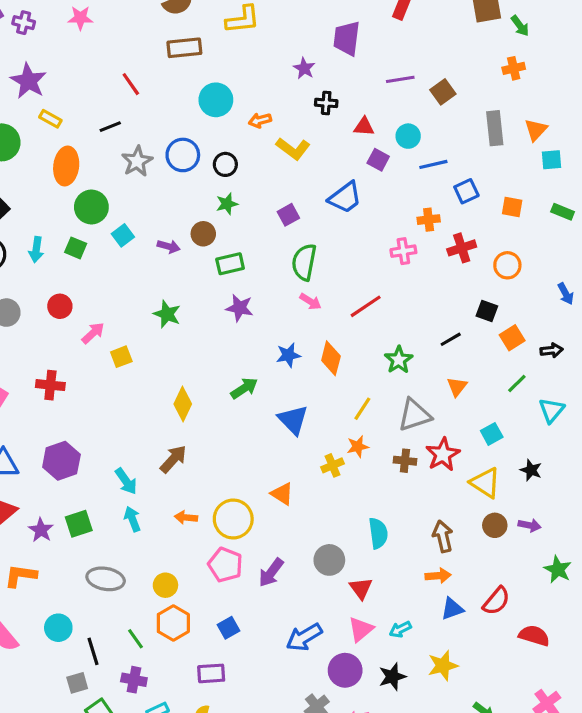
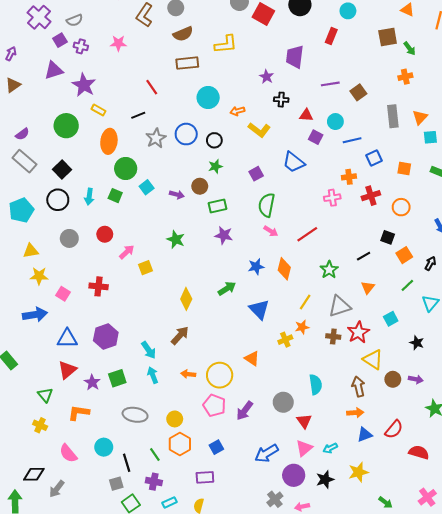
blue trapezoid: (345, 198) -> (294, 162), turned 75
black arrow: (552, 350) -> (430, 263), turned -56
yellow triangle: (485, 483) -> (373, 359), moved

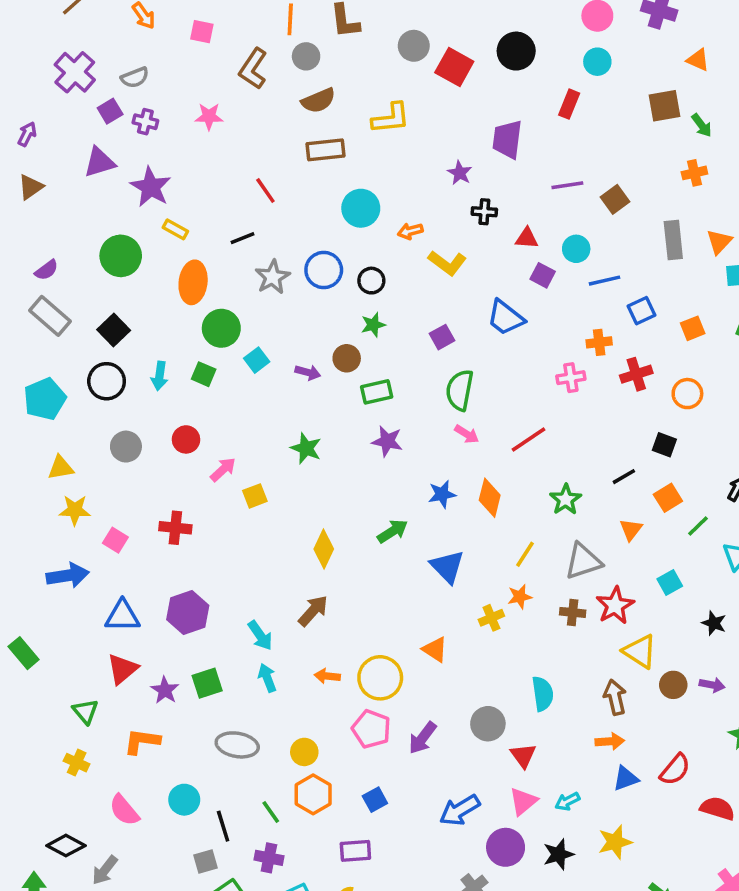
orange square: (404, 168) -> (693, 328), turned -32
orange square: (404, 255) -> (668, 498), moved
black diamond: (34, 474) -> (66, 846), turned 30

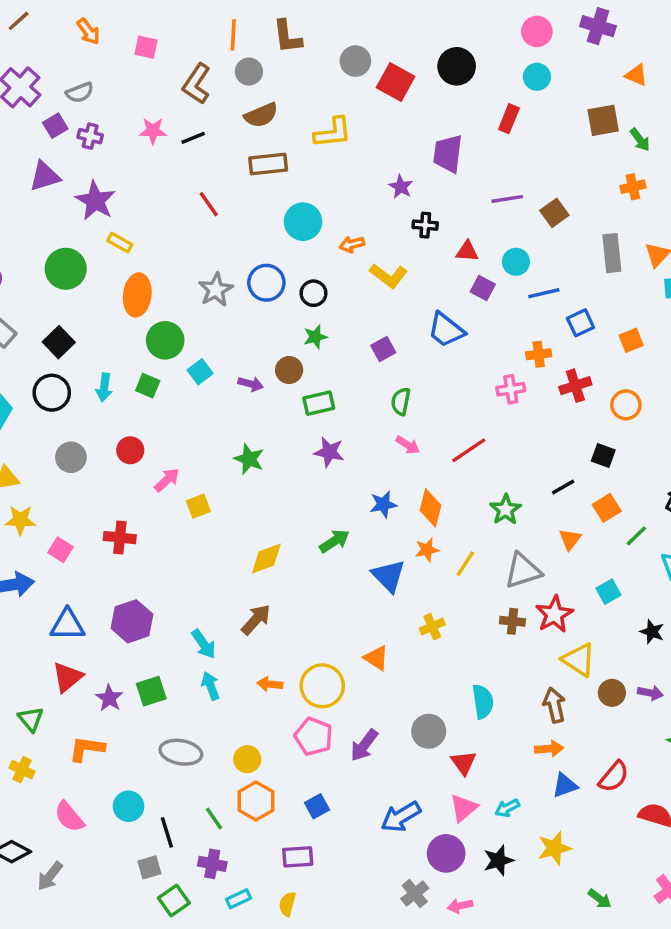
black line: (242, 238) -> (193, 138), moved
green semicircle: (460, 390) -> (401, 401), size x0.7
yellow diamond: (324, 549) -> (266, 558), turned 45
orange star: (520, 597) -> (427, 550), moved

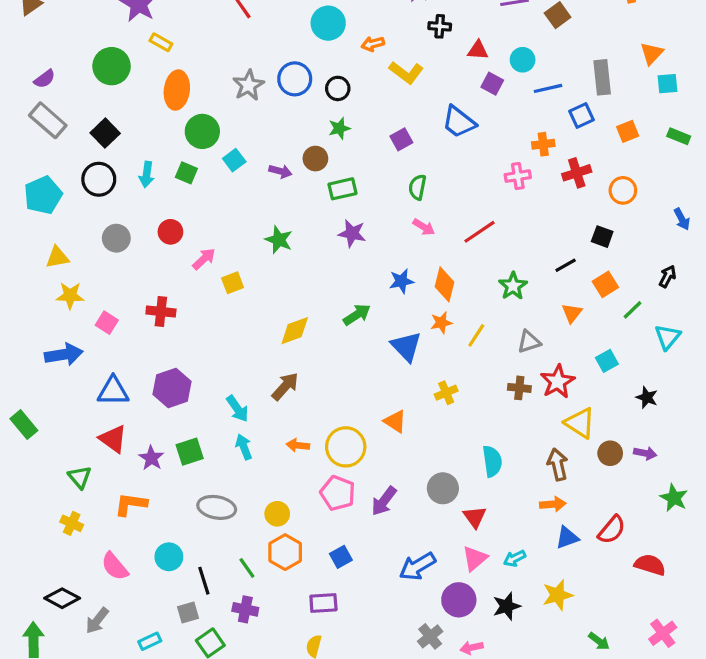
gray rectangle: (612, 253) -> (602, 77), moved
gray triangle: (523, 571) -> (529, 342), size x0.7
red triangle: (67, 677) -> (113, 439), turned -44
cyan rectangle: (238, 899) -> (150, 641), moved

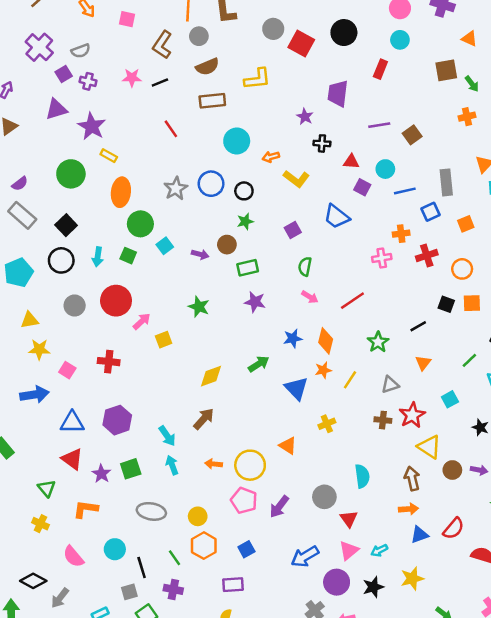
red circle: (170, 232) -> (116, 301), size x1.6
orange square: (605, 284) -> (472, 303), moved, turned 30

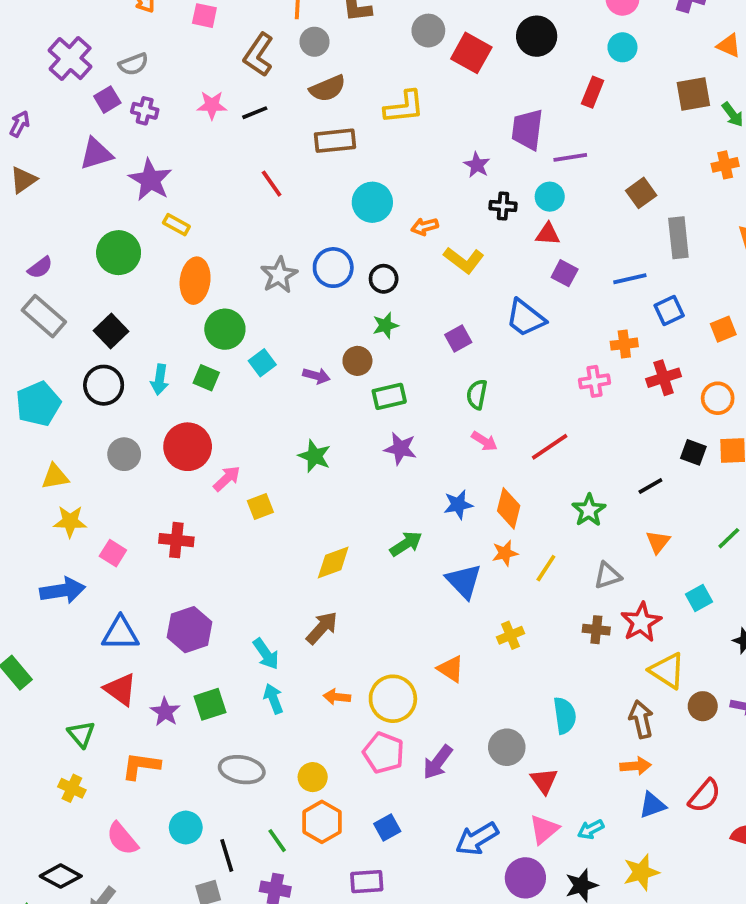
purple line: (379, 125) -> (570, 157), moved
cyan circle: (385, 169) -> (550, 197), moved
gray rectangle: (446, 182) -> (678, 238), moved

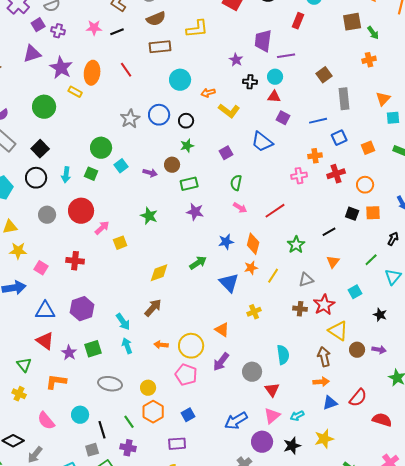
orange ellipse: (195, 281) -> (92, 73), moved
purple arrow: (438, 762) -> (221, 362), moved

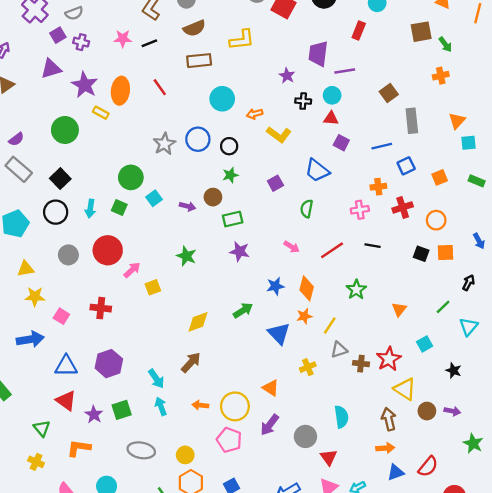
green semicircle: (236, 183) -> (307, 209), moved
black line: (329, 232) -> (373, 246), moved, turned 40
gray triangle: (306, 280) -> (339, 350), moved

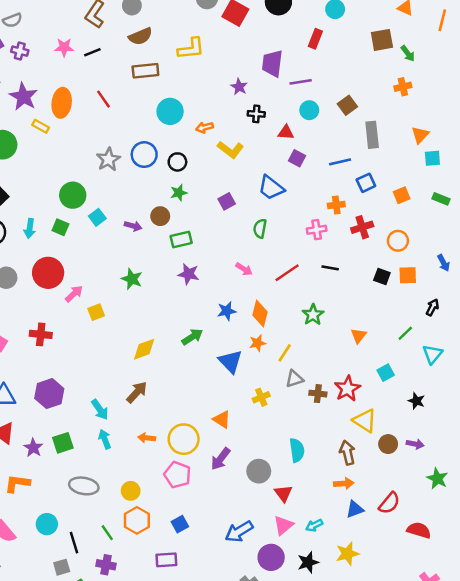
cyan circle: (332, 95) -> (309, 110), moved

